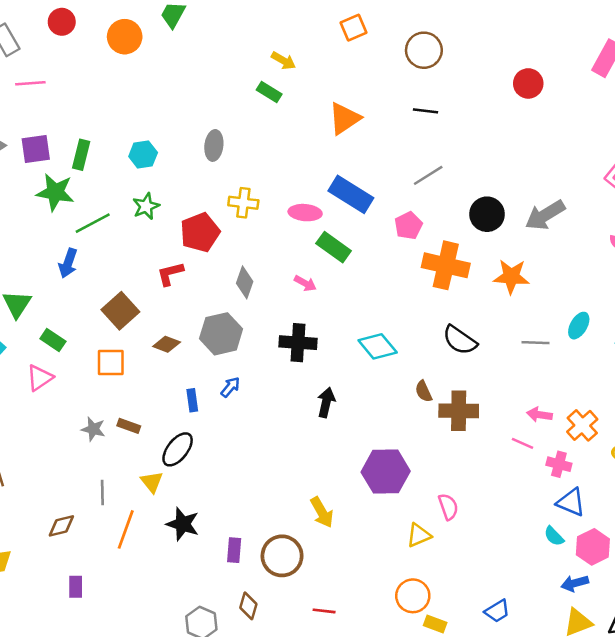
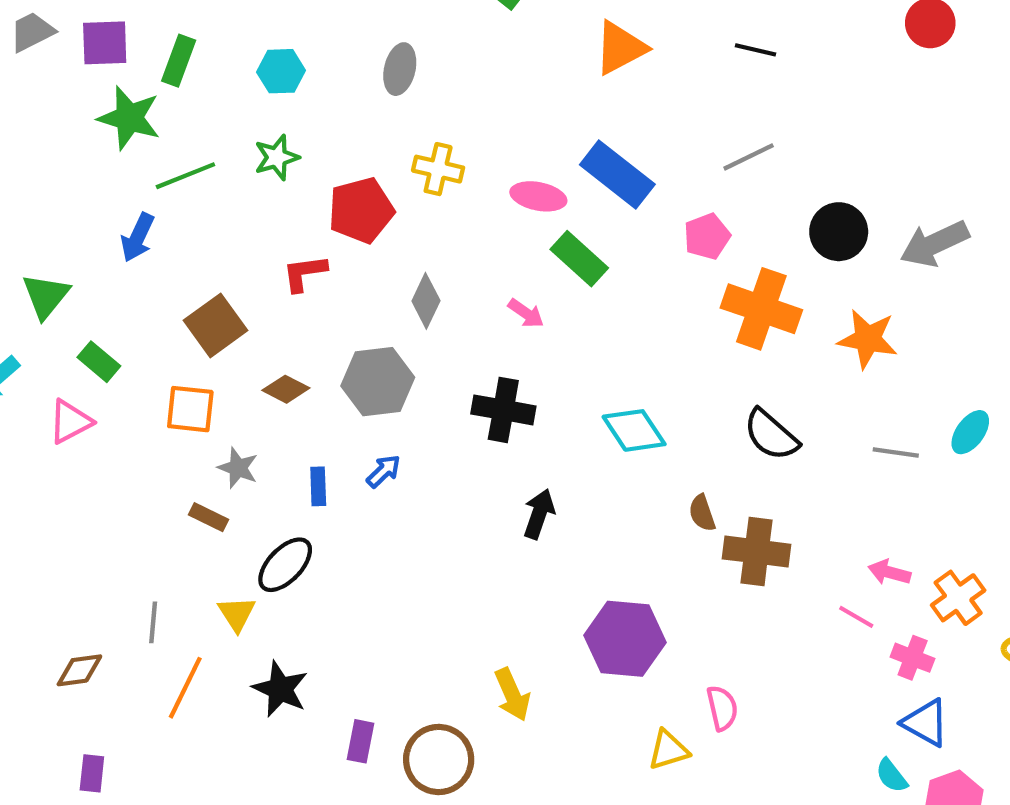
gray star: (93, 429) -> (238, 468), moved

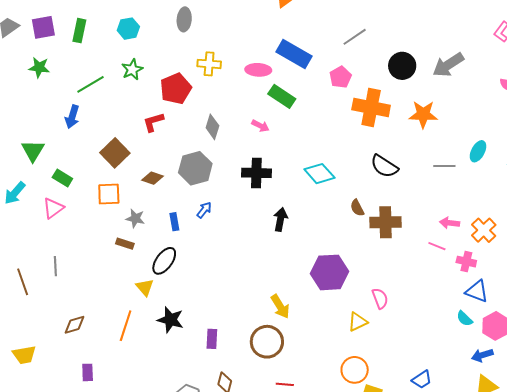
green star: (129, 118) -> (39, 67), moved, size x0.7
gray line: (153, 622) -> (55, 266), moved
brown circle: (439, 759) -> (267, 342), moved

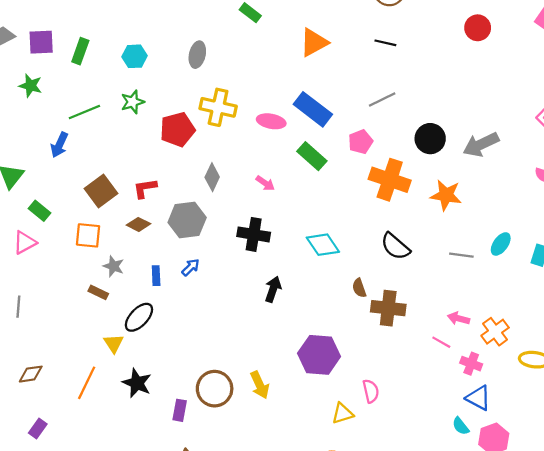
yellow cross: (209, 64) -> (218, 107), size x1.4
green rectangle: (282, 96) -> (312, 156), moved
red L-shape: (153, 122) -> (145, 188), moved
brown circle: (267, 342) -> (215, 389), moved
purple rectangle: (88, 372) -> (38, 429), turned 30

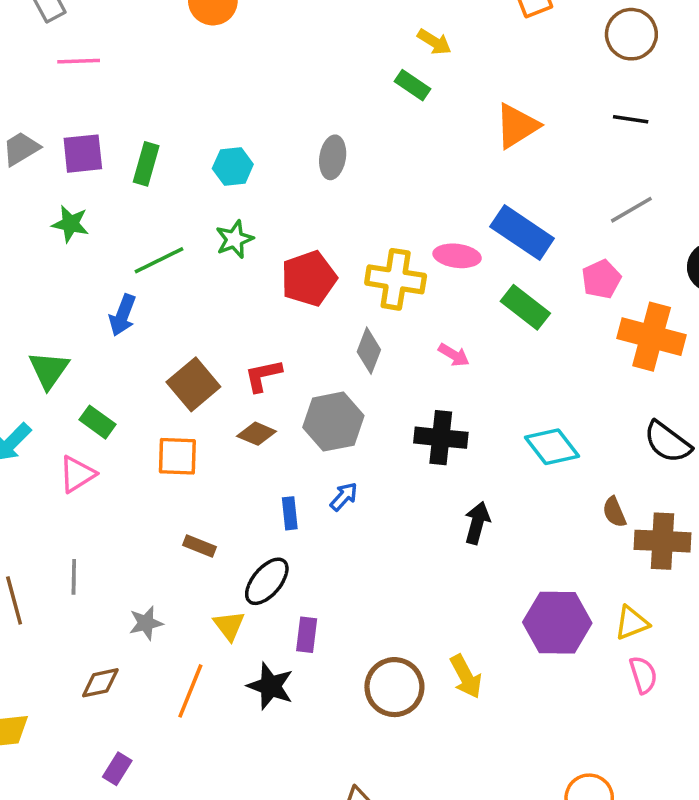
yellow cross: (218, 107) -> (396, 279), moved
gray star: (114, 266) -> (146, 623), moved, turned -30
purple rectangle: (180, 410) -> (307, 635), moved
yellow triangle: (342, 413) -> (632, 623), moved

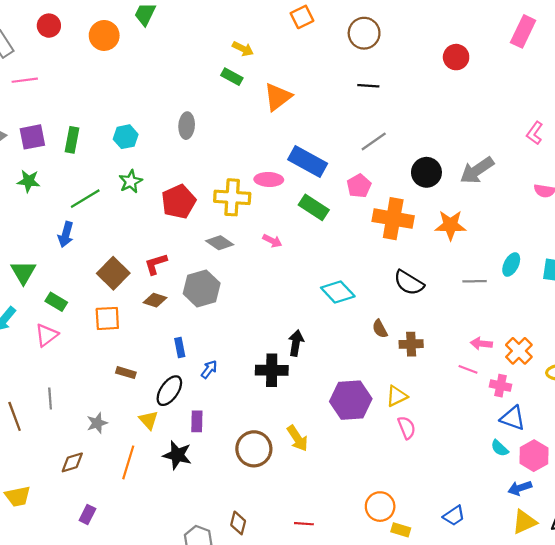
orange triangle: (517, 126) -> (278, 97), moved
gray diamond: (369, 351) -> (220, 243), turned -72
black cross: (441, 438) -> (272, 370), moved
blue arrow: (344, 497) -> (209, 369), moved
brown cross: (662, 541) -> (411, 344), size x0.7

